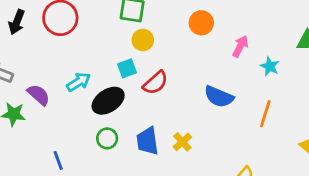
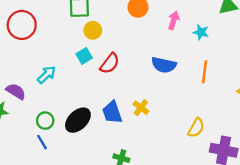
black ellipse: (108, 101) -> (78, 120), moved
green circle: (107, 138) -> (45, 121), moved

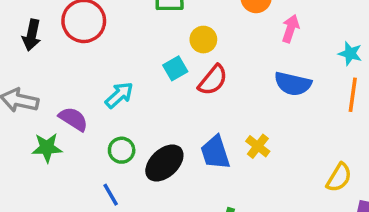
pink arrow: (174, 20) -> (290, 29), moved
yellow circle: (93, 30) -> (203, 40), moved
cyan star: (201, 32) -> (350, 53), moved
green circle: (45, 121) -> (122, 150), moved

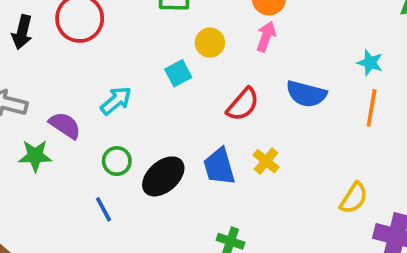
pink arrow: (290, 29) -> (266, 36), moved
red semicircle: (213, 80) -> (243, 104), moved

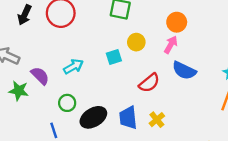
blue semicircle: (306, 94) -> (184, 70), moved

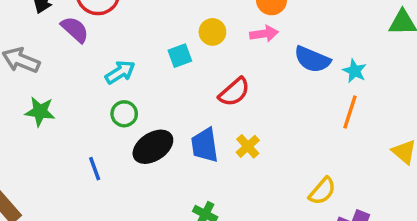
pink arrow: (171, 45) -> (264, 34), turned 54
blue semicircle: (184, 70) -> (312, 59), moved
purple semicircle: (40, 76) -> (75, 29), moved
green circle: (67, 103) -> (124, 114), moved

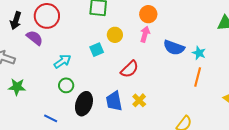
pink arrow: (264, 34) -> (145, 34), turned -63
black ellipse: (153, 147) -> (84, 104), turned -35
blue line: (95, 169) -> (51, 118), turned -40

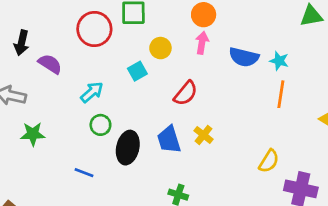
red circle: (47, 16) -> (94, 29), moved

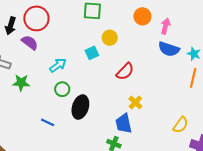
red circle: (94, 29) -> (36, 18), moved
pink arrow: (202, 43) -> (166, 26), moved
green star: (33, 134) -> (21, 83), moved
blue trapezoid: (169, 140) -> (124, 124), moved

